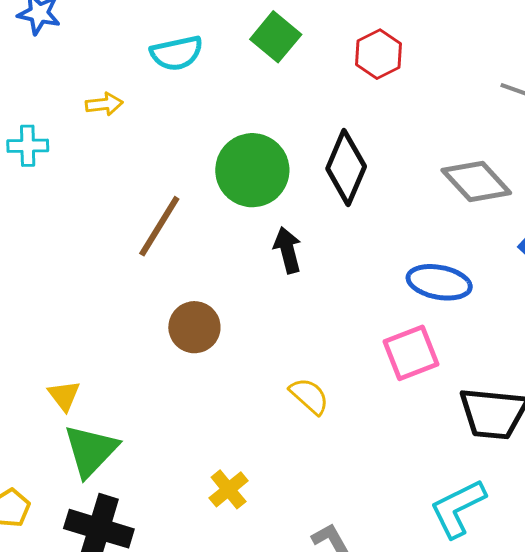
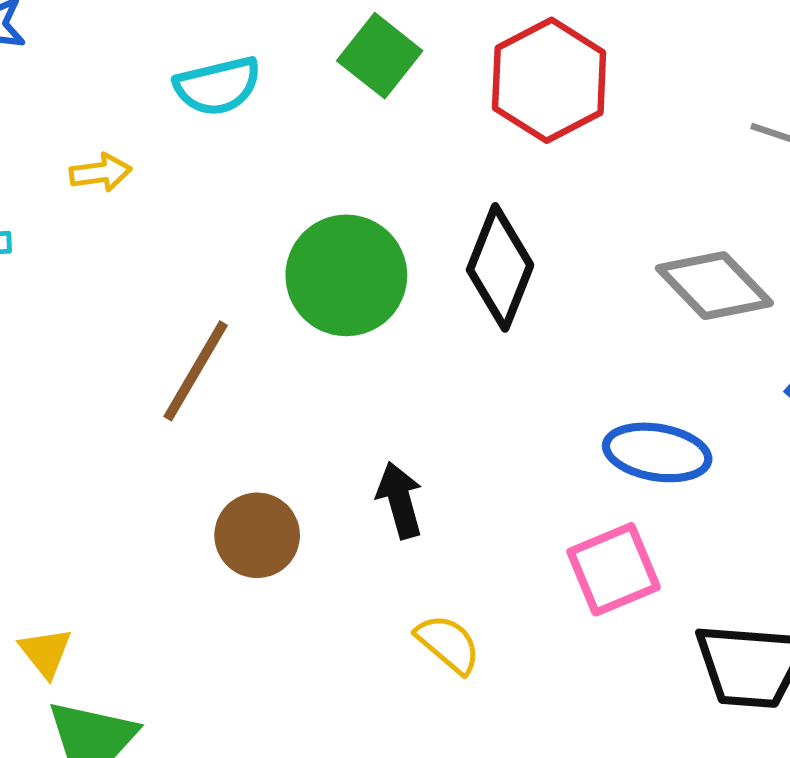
red hexagon: (378, 54) -> (549, 80), size x1.5
black arrow: (288, 250) -> (400, 500), moved

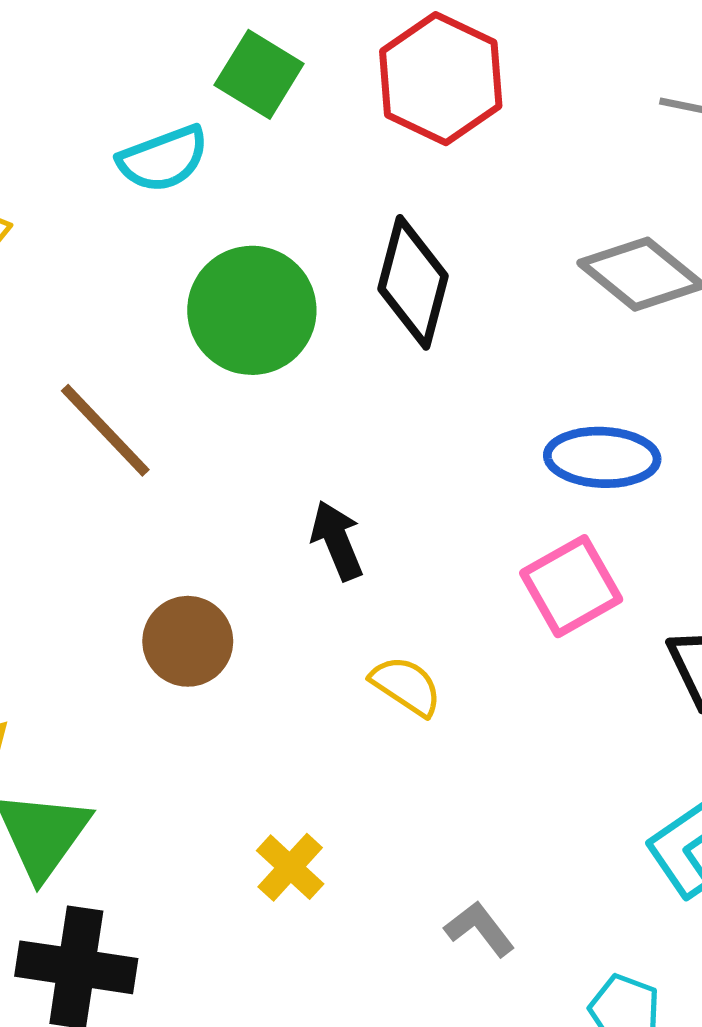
cyan semicircle: (218, 86) -> (163, 159), moved
brown line: (196, 371) -> (105, 430), turned -67
brown circle: (257, 535) -> (188, 641), moved

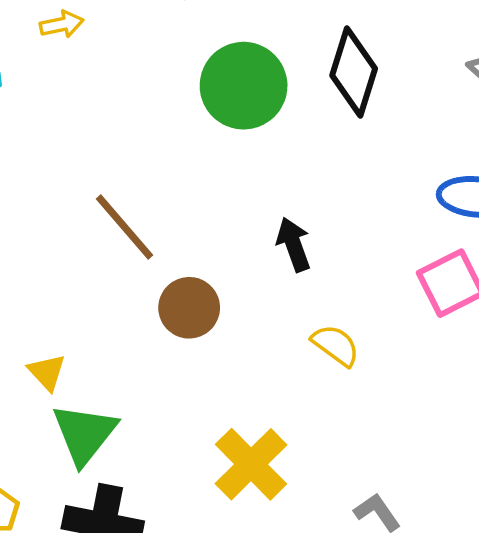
brown line: (105, 430) -> (125, 227), moved
yellow cross: (290, 867) -> (251, 464), size x1.6

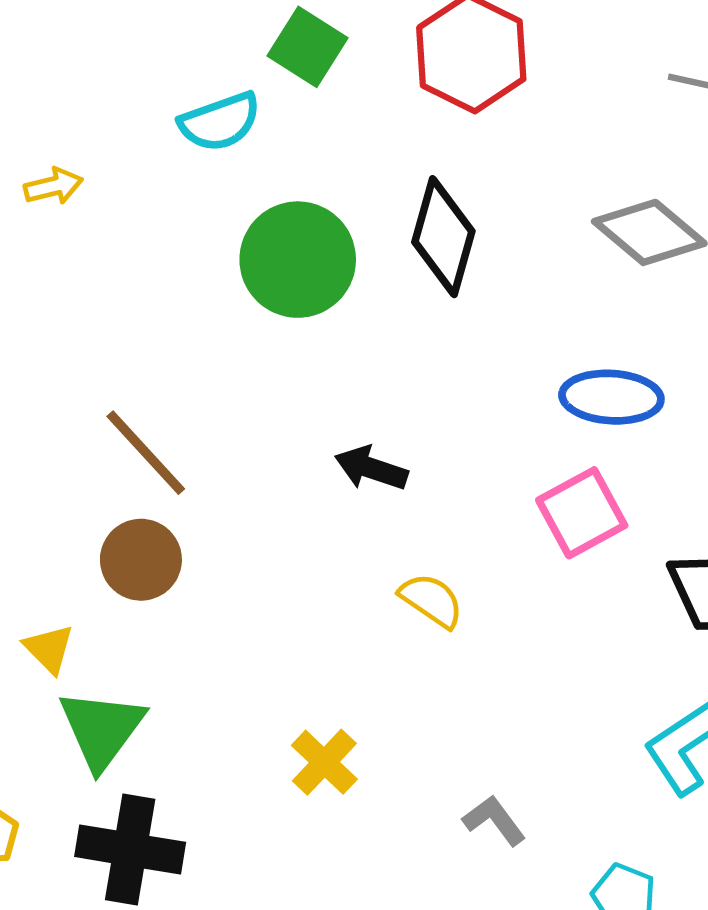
black arrow: (294, 244) -> (371, 468), turned -50
brown circle: (189, 308) -> (141, 560), moved
yellow cross: (251, 464) -> (324, 762), size x0.7

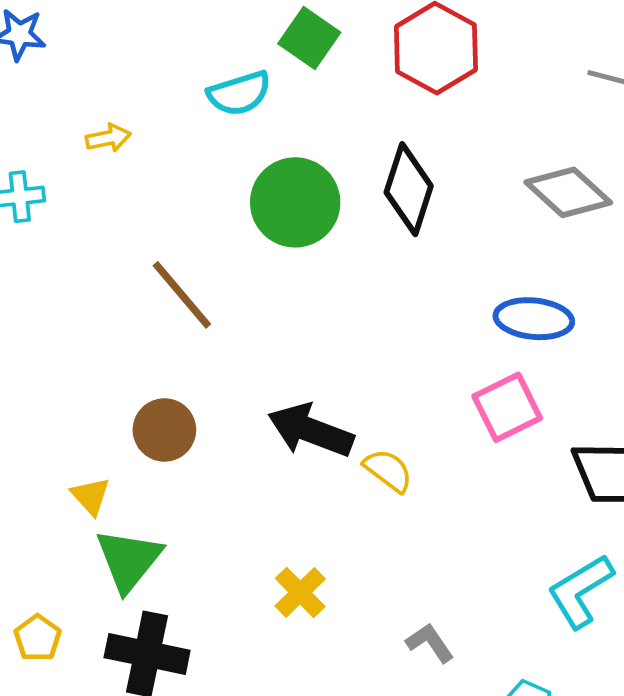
brown line: (146, 453) -> (182, 295), moved
black arrow: (371, 468) -> (311, 431), moved, size x1.5

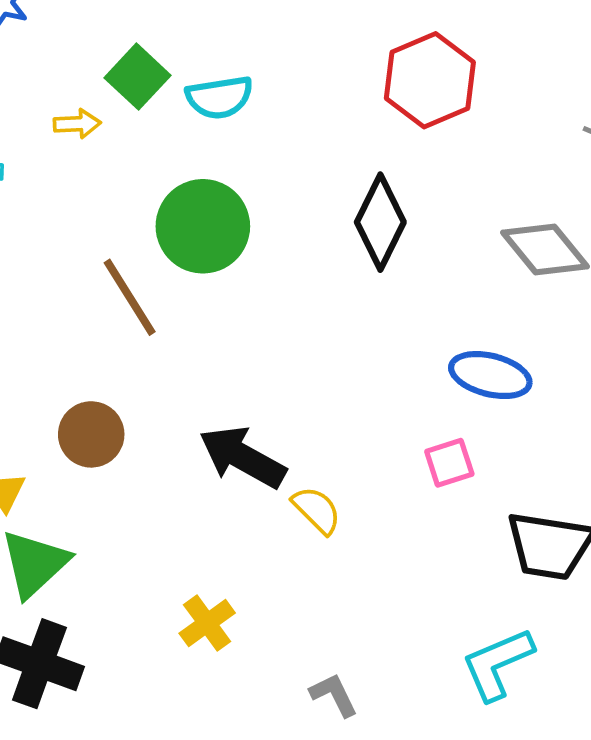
green square: (309, 38) -> (138, 77), moved
green circle: (295, 202) -> (203, 226), moved
pink square: (507, 407) -> (449, 463), size x0.7

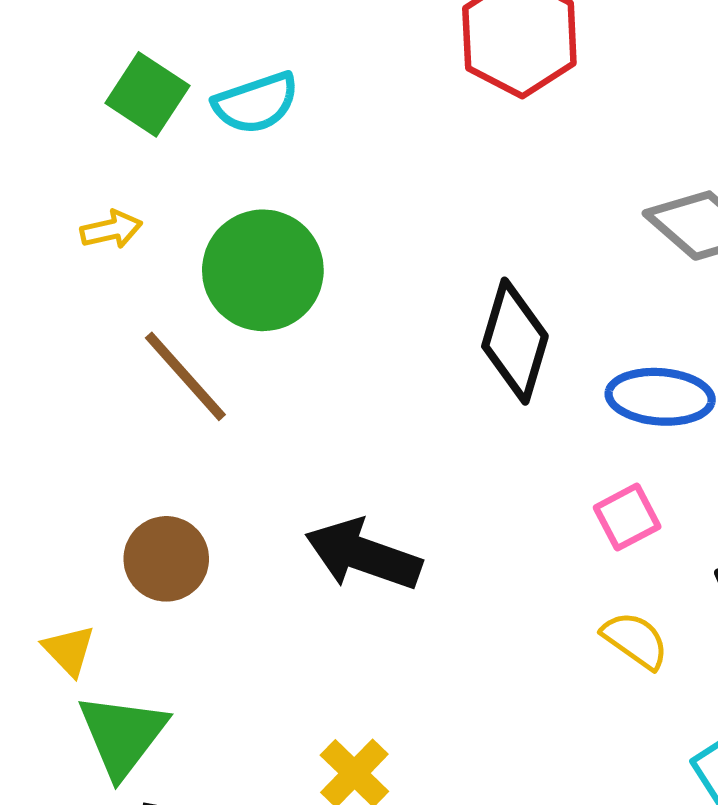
yellow arrow: (77, 124) -> (111, 229), moved
black diamond: (380, 222) -> (515, 341), moved
yellow semicircle: (317, 510) -> (635, 640), moved

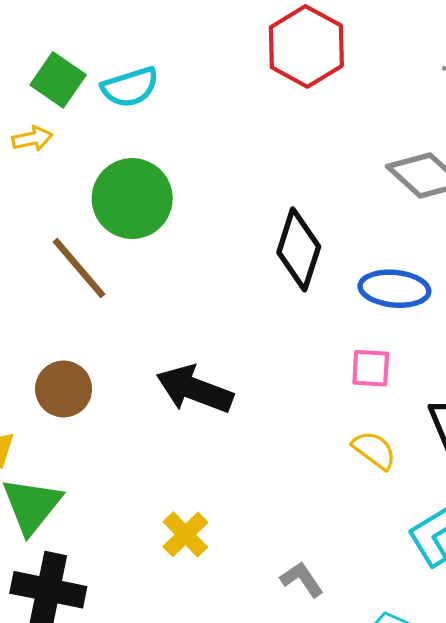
yellow arrow: (111, 229) -> (32, 139), moved
pink square: (627, 517) -> (371, 368), turned 30

